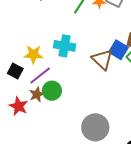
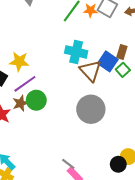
cyan cross: (65, 46) -> (76, 52), moved
gray circle: (95, 127) -> (91, 109), moved

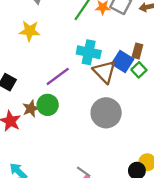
yellow star: (19, 62) -> (30, 31), moved
purple line: (25, 84) -> (58, 76), moved

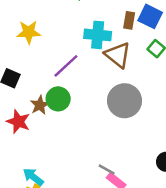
yellow star: (30, 31) -> (29, 32), moved
brown rectangle: (137, 51) -> (129, 20), moved
blue square: (123, 61) -> (150, 16), moved

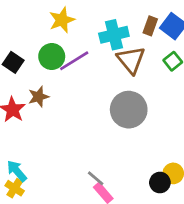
yellow star: (29, 32) -> (62, 20), moved, turned -30
cyan cross: (98, 35) -> (114, 35), turned -30
green circle: (58, 99) -> (52, 57), moved

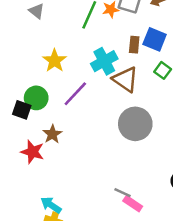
green circle: (52, 57) -> (36, 98), moved

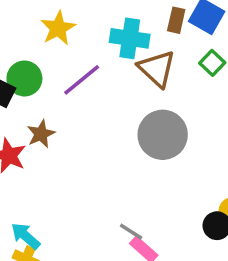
cyan cross: (104, 61) -> (130, 38), turned 30

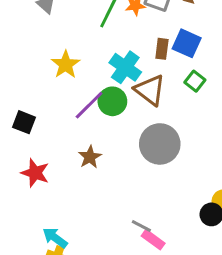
cyan cross: (130, 38) -> (125, 67), turned 32
green circle: (24, 78) -> (112, 101), moved
brown star: (41, 134) -> (90, 157), moved

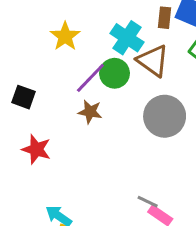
brown star: (90, 157) -> (90, 112), moved, turned -30

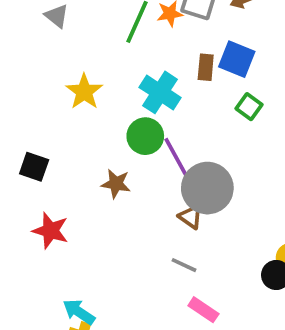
brown triangle: (153, 61) -> (191, 217), moved, size x0.6
purple line: (90, 78) -> (177, 158), moved, turned -72
gray line: (148, 202) -> (184, 265), moved

